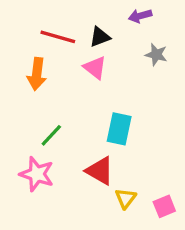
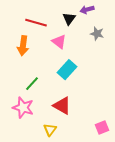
black triangle: (100, 37) -> (69, 19), moved, turned -32
cyan rectangle: (119, 129) -> (67, 70), moved, turned 30
yellow triangle: (126, 198) -> (50, 130), moved

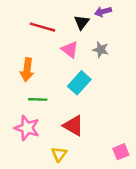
gray star: (97, 34) -> (101, 50), moved
orange arrow: (23, 46) -> (27, 70), moved
green line: (32, 84) -> (38, 99), turned 49

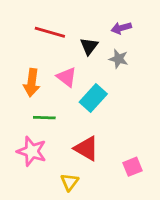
purple arrow: (103, 12) -> (121, 28), moved
black triangle: (82, 22) -> (89, 46), moved
pink triangle: (70, 50) -> (67, 77), moved
pink square: (121, 152) -> (133, 167), moved

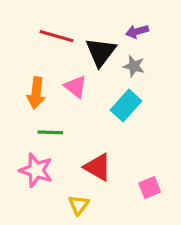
black triangle: (89, 46) -> (101, 52), size x1.5
cyan rectangle: (93, 98) -> (126, 106), moved

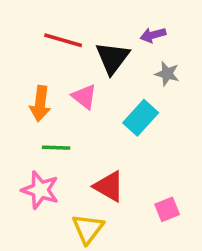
gray star: (134, 66) -> (167, 74), moved
yellow triangle: (79, 205) -> (88, 229), size x1.4

